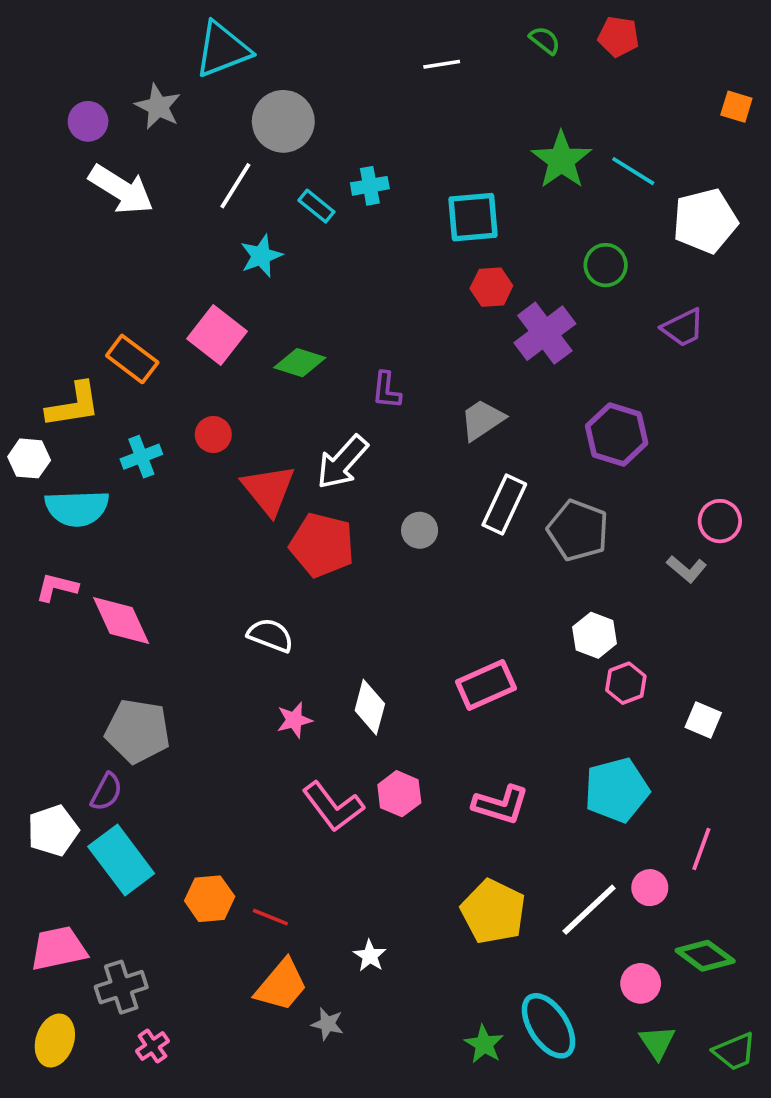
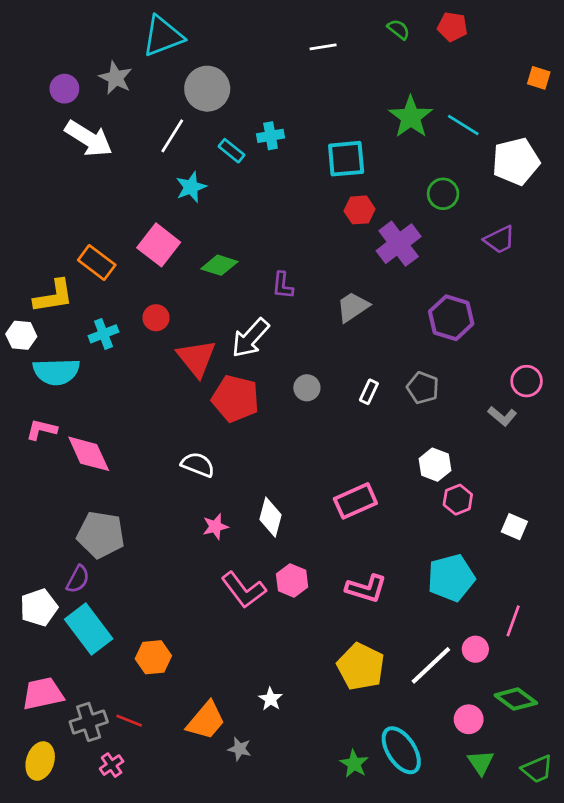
white rectangle: (504, 504) -> (369, 392), moved, size x0.6
gray pentagon: (578, 530) -> (423, 388), size x0.7
red line: (270, 917) -> (129, 721), moved

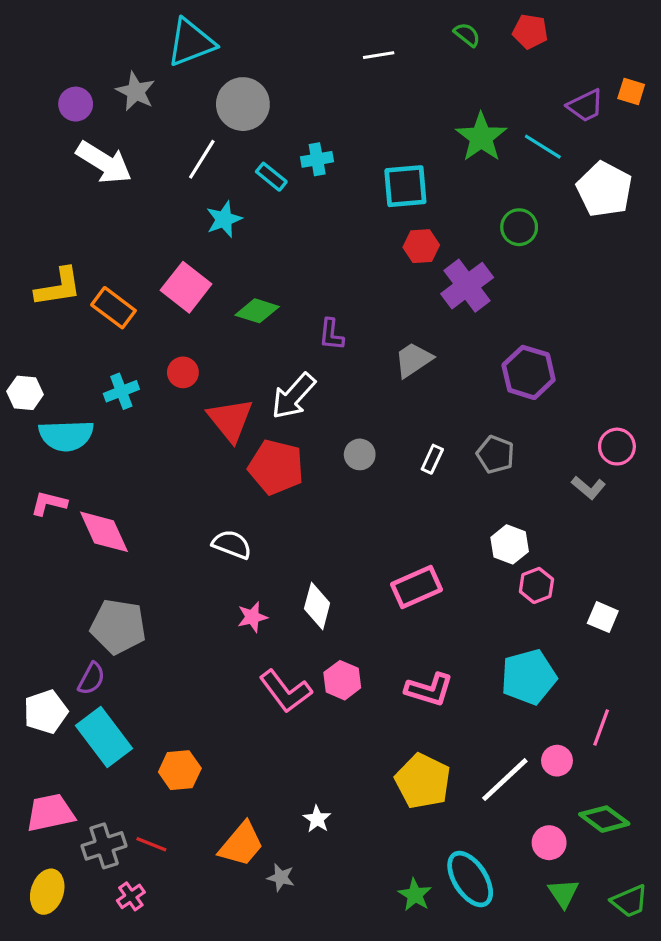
white pentagon: (516, 161) -> (604, 189), turned -30
purple trapezoid: (500, 240) -> (585, 106), moved
yellow L-shape: (54, 296) -> (58, 287), moved

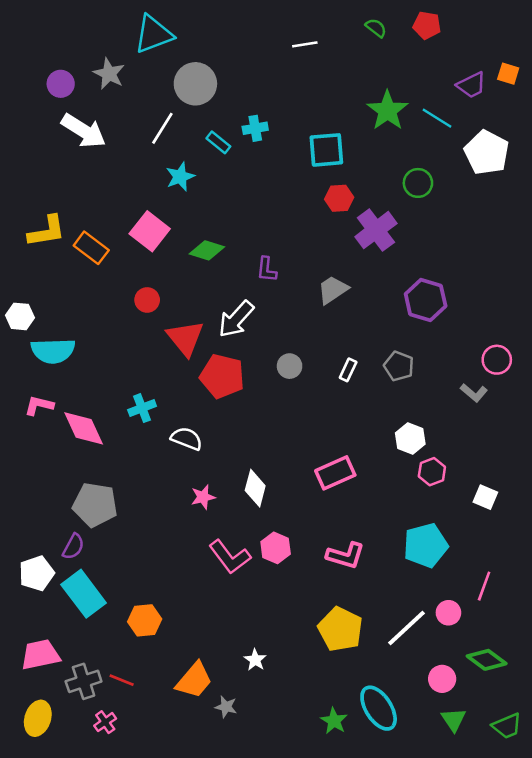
cyan cross: (121, 391) -> (142, 408), moved

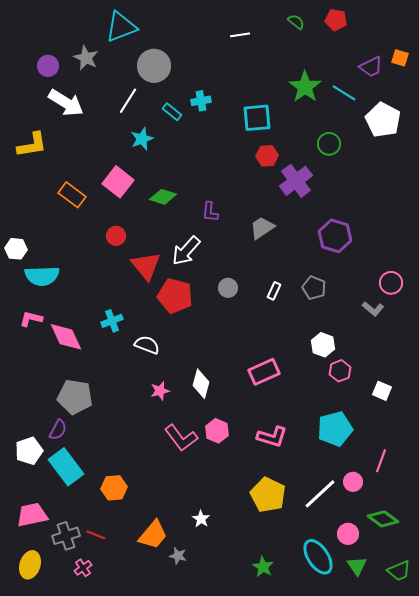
yellow L-shape: (47, 231) -> (32, 145), moved
cyan ellipse: (379, 708) -> (318, 557), moved

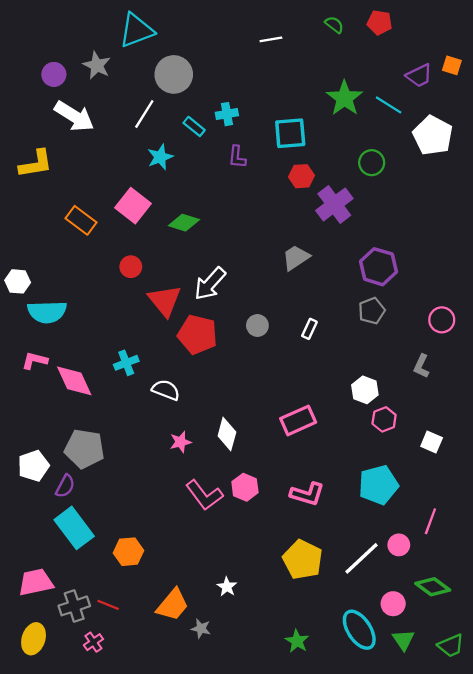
purple L-shape: (210, 212) -> (237, 157), moved
gray pentagon: (314, 288) -> (372, 311), moved, turned 30
gray L-shape: (373, 309) -> (421, 366), moved, turned 75
white pentagon: (29, 451) -> (34, 466), moved

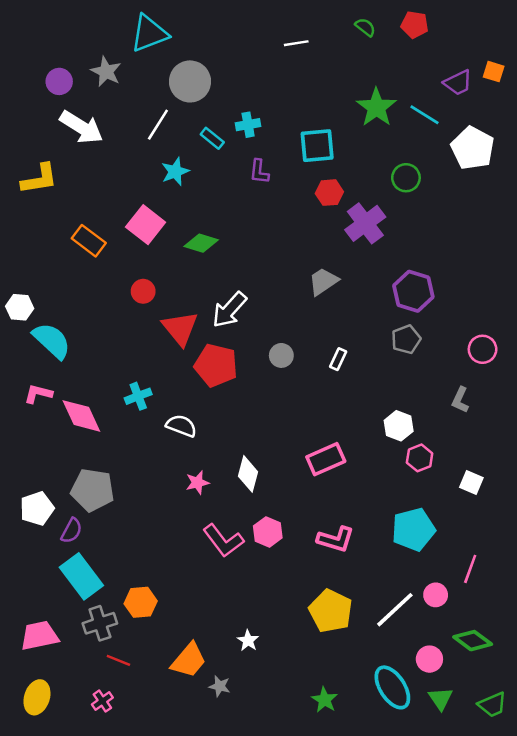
cyan semicircle: (47, 312) -> (52, 341), turned -135
gray cross: (74, 606) -> (100, 623), moved

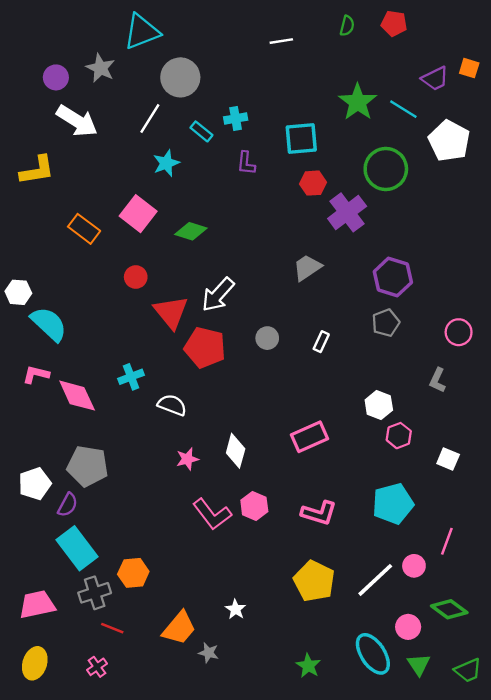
green semicircle: (365, 27) -> (347, 26), turned 66
green circle: (406, 178) -> (386, 169), size x1.6

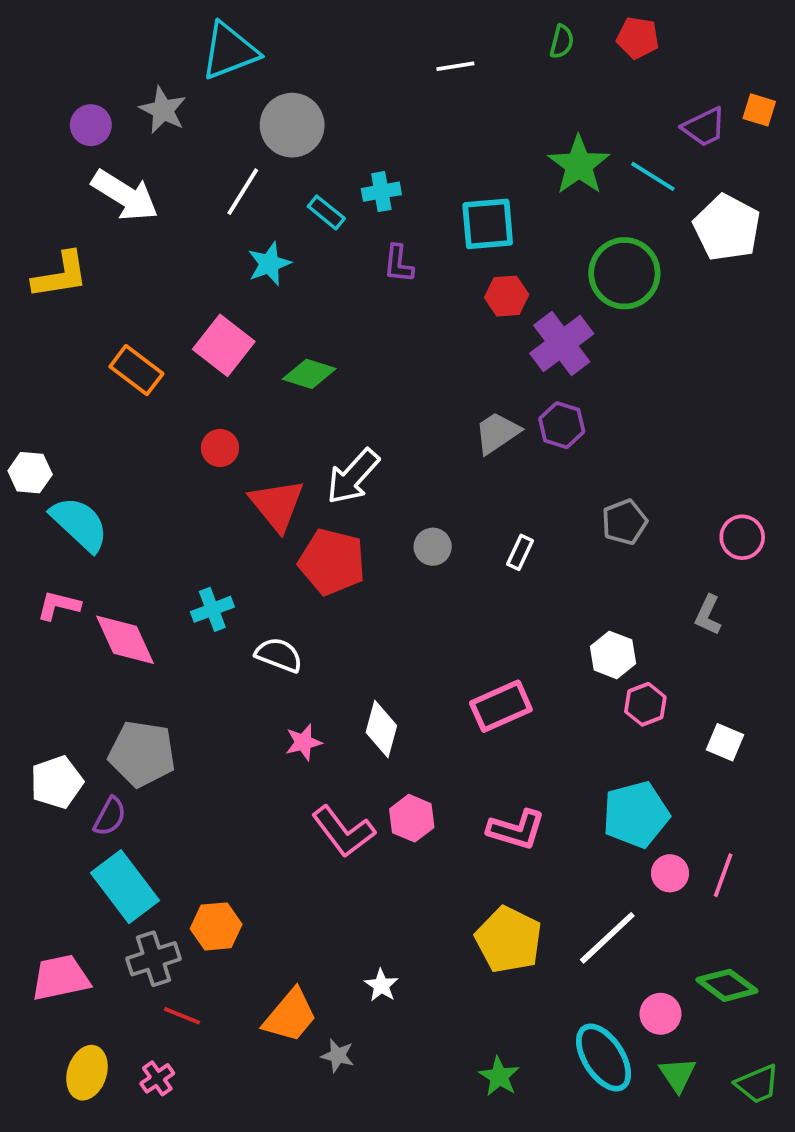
purple hexagon: (393, 277) -> (562, 425), moved, size x0.7
pink circle: (414, 566) -> (670, 873), moved
yellow ellipse: (35, 663) -> (87, 1073), moved

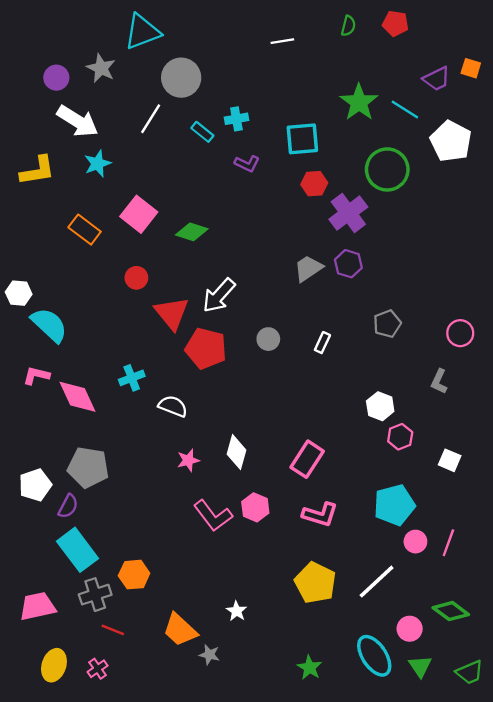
cyan star: (269, 264) -> (98, 164), moved
purple L-shape: (398, 264) -> (247, 164), turned -70
pink rectangle: (501, 706) -> (307, 459), moved, turned -33
orange trapezoid: (290, 1016) -> (180, 630), turned 93

